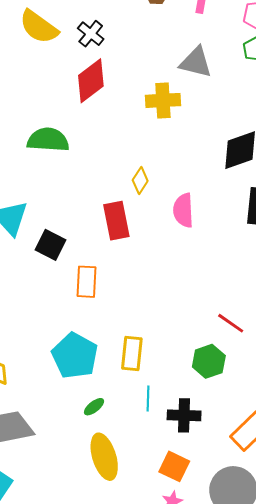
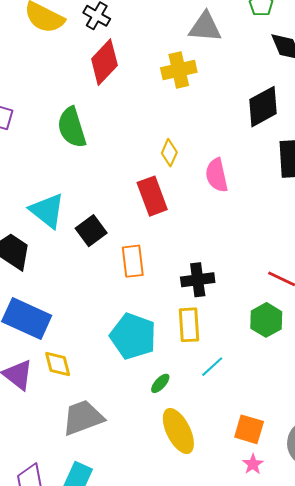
green semicircle: (48, 140) -> (72, 127), turned -102
black square: (50, 245) -> (91, 231), turned 36
cyan line: (148, 399) -> (212, 367), turned 55
black cross: (184, 415) -> (198, 280), moved

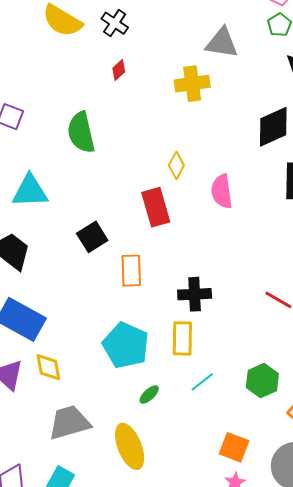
red diamond: (104, 62) -> (119, 70), size x0.5
cyan triangle: (47, 211) -> (30, 191), moved, turned -45
green hexagon: (266, 320) -> (262, 381), moved
yellow ellipse: (178, 431) -> (130, 446), moved

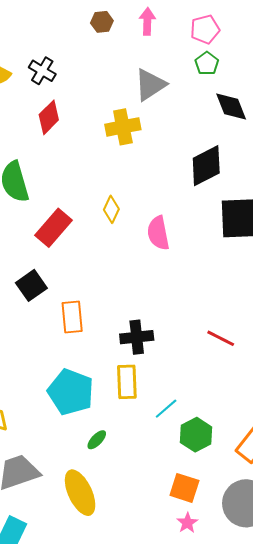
gray triangle: (222, 43) -> (150, 85), turned -39
red diamond: (119, 70) -> (49, 117), size x1.6
red rectangle: (156, 207) -> (53, 228), moved, turned 60
green hexagon: (262, 381) -> (196, 435), moved
cyan line: (202, 382) -> (166, 409), moved

